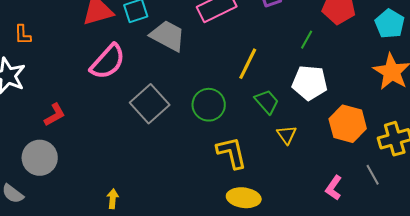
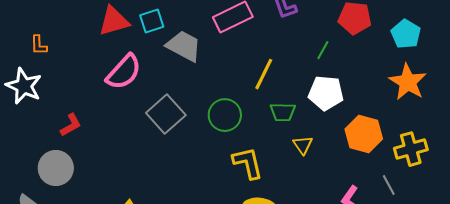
green trapezoid: (267, 102) -> (283, 112), turned 132

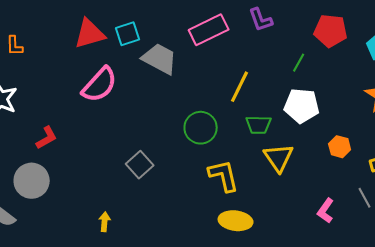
orange L-shape: (39, 45) -> (15, 46), moved
gray square: (166, 114) -> (140, 165), moved, size x0.7
orange hexagon: (364, 134) -> (340, 147), size x0.6
yellow triangle: (303, 145) -> (279, 158), size x1.5

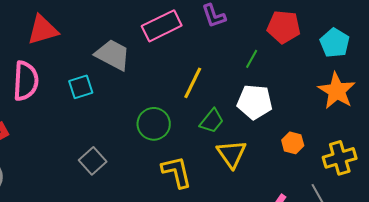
cyan square: (128, 34) -> (81, 87), moved
pink semicircle: (100, 85) -> (26, 81), moved, turned -39
green trapezoid: (259, 125) -> (212, 121), turned -52

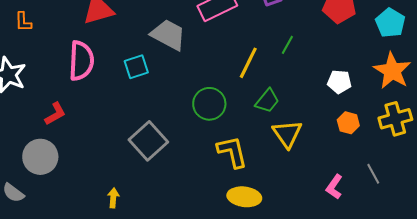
green line: (252, 59) -> (287, 45), moved
white pentagon: (255, 102) -> (339, 82), moved, size x0.7
yellow cross: (340, 158) -> (395, 119), moved
gray square: (93, 161) -> (148, 141), size x1.4

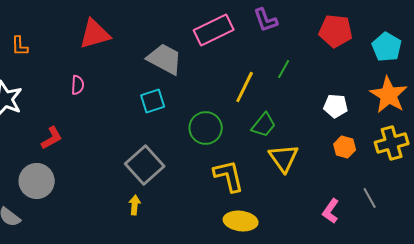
pink semicircle: (81, 61) -> (78, 85), size x0.5
cyan square: (136, 67) -> (153, 101), moved
yellow arrow: (113, 198) -> (135, 205), moved

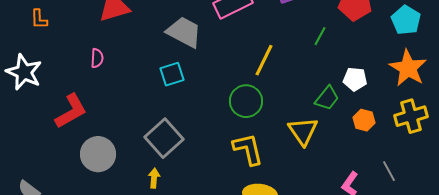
green line: (284, 69) -> (320, 36), moved
green trapezoid: (264, 125) -> (327, 98), moved
green circle: (206, 128) -> (246, 101), moved
red L-shape: (52, 138) -> (71, 111), size x1.5
gray circle: (37, 181) -> (98, 154), moved

